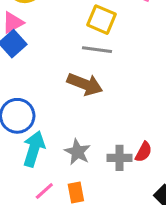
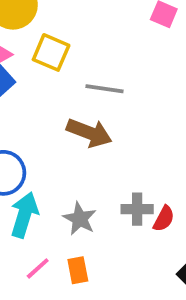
yellow square: (101, 20) -> (51, 52), moved
gray cross: (119, 158) -> (137, 209), moved

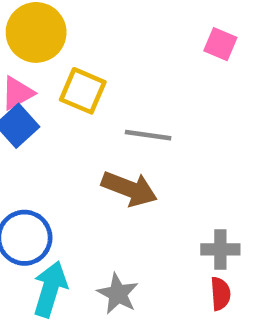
gray cross: (137, 209) -> (220, 249), moved
red semicircle: (164, 219) -> (220, 294), turned -32

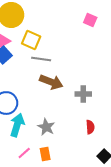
gray line: (148, 135) -> (41, 59), moved
gray cross: (220, 249) -> (83, 94), moved

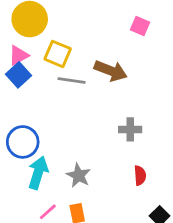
brown arrow: (51, 82) -> (111, 71), moved

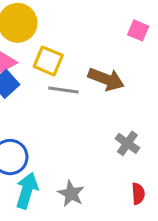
gray cross: (130, 129) -> (127, 143), turned 35

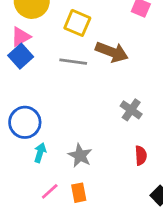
yellow square: (48, 61) -> (77, 23), moved
cyan arrow: (27, 191) -> (40, 153), size x0.6

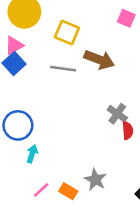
gray star: (80, 155) -> (95, 180), moved
red semicircle: (141, 155) -> (128, 131), moved
orange rectangle: (79, 193) -> (68, 191), turned -48

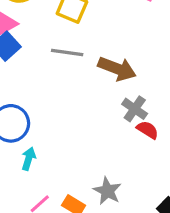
brown arrow: (99, 60) -> (117, 69), moved
red semicircle: (128, 131) -> (148, 130), turned -54

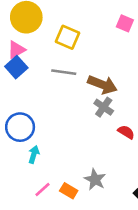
gray cross: (135, 109) -> (104, 107), moved

